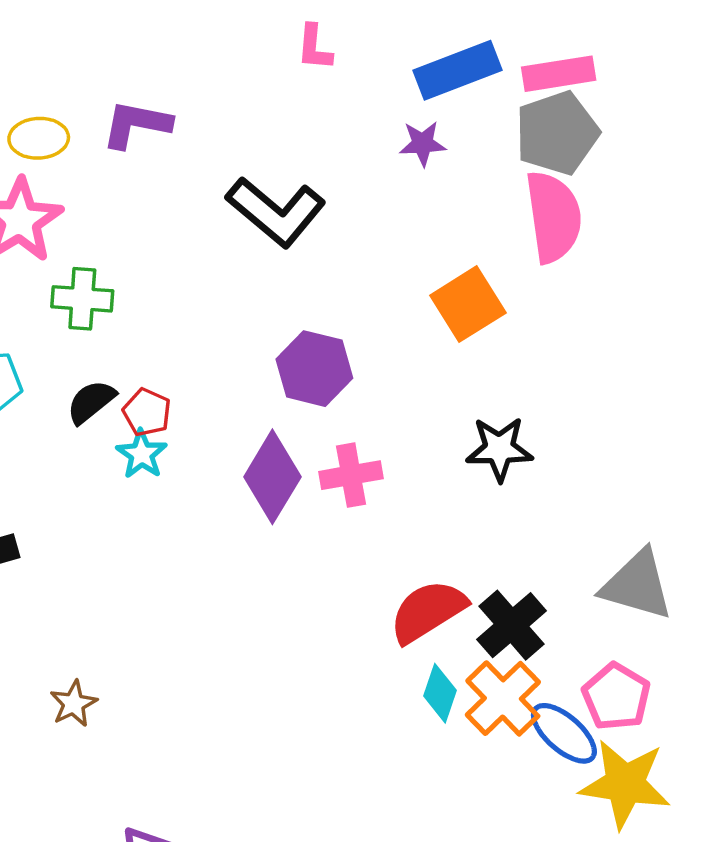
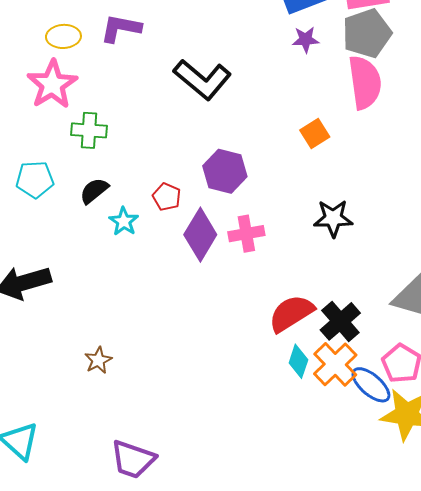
purple star: (423, 143) -> (306, 40), moved
orange square: (468, 304) -> (315, 133), size x0.7
red pentagon: (147, 412) -> (167, 197), moved
brown star: (74, 704) -> (98, 360), moved

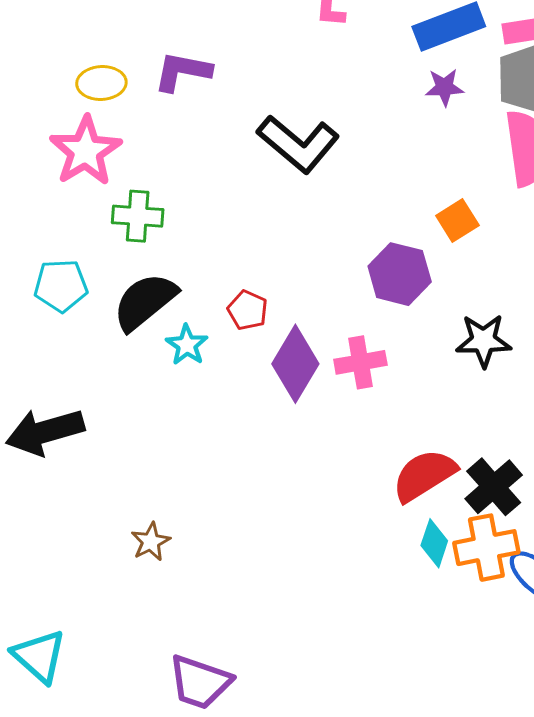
purple hexagon: (225, 171) -> (400, 274), moved
black semicircle: (94, 191) -> (145, 302), size x1.6
orange cross: (335, 364) -> (486, 548), turned 33

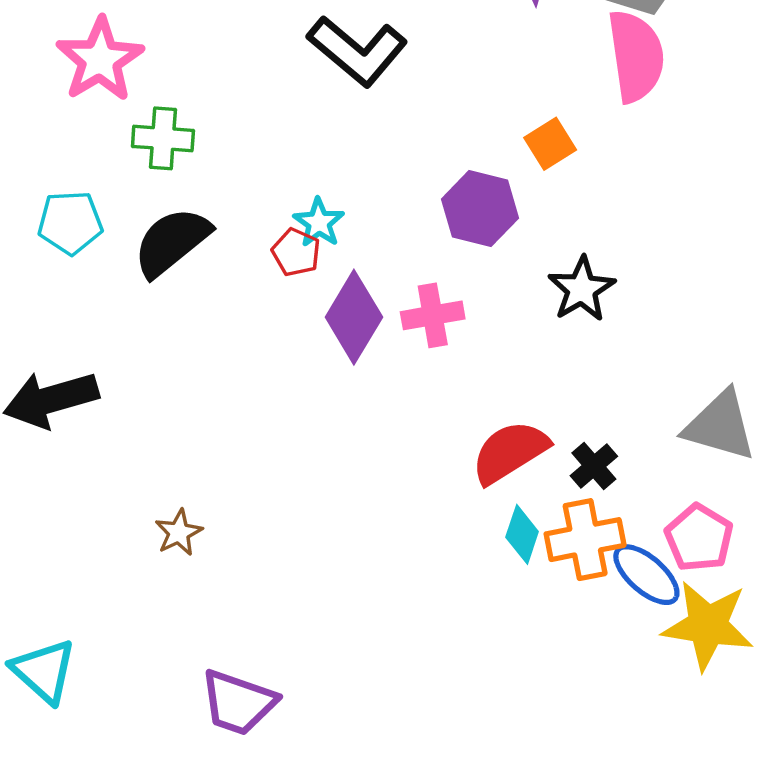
black star: (484, 341) -> (582, 289), turned -30
cyan star: (187, 345) -> (319, 223), moved
black cross: (494, 487) -> (594, 466), size x0.7

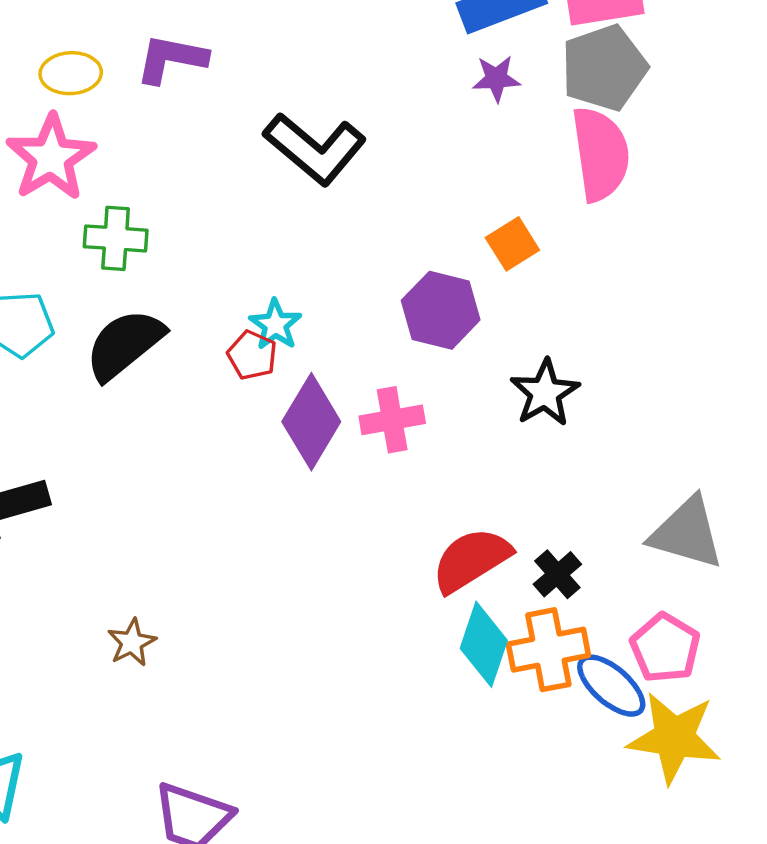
cyan diamond: (522, 534) -> (484, 644), size x1.4

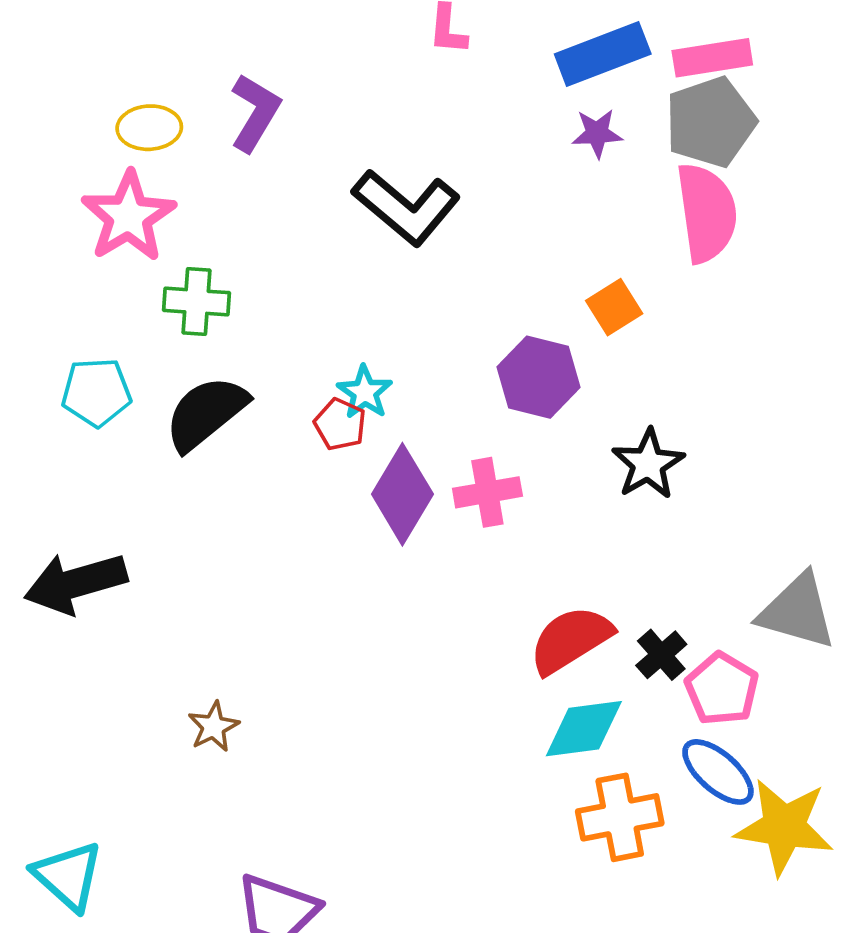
purple L-shape: (171, 59) -> (255, 113), turned 110
cyan diamond: (484, 644) -> (584, 729), turned 64
pink pentagon: (665, 648) -> (722, 689), moved
orange cross: (548, 650) -> (620, 817), moved

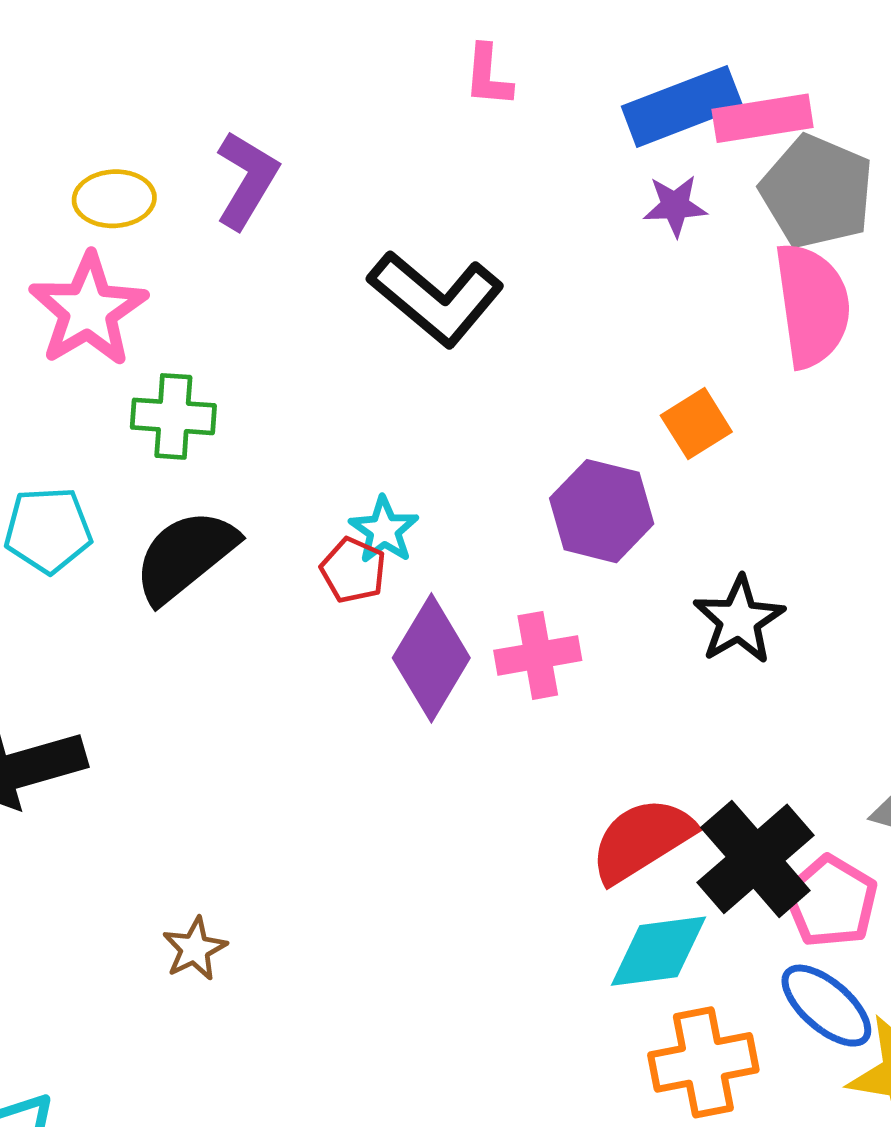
pink rectangle: (712, 58) -> (763, 118), moved
gray pentagon: (710, 122) -> (817, 192), turned -30
black cross: (661, 655) -> (755, 859), size x1.8

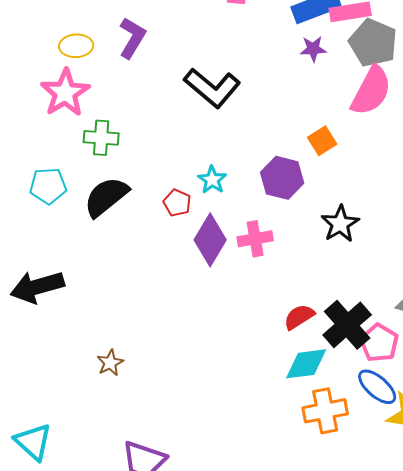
pink semicircle: (812, 305) -> (371, 91), turned 36
cyan star: (384, 530) -> (212, 180), moved
red semicircle: (642, 840) -> (299, 317), size x0.7

